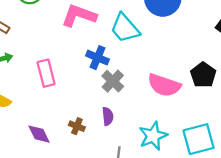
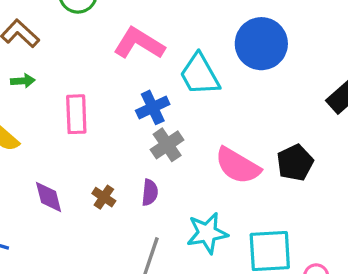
blue cross: (97, 58) -> (153, 107), turned 30

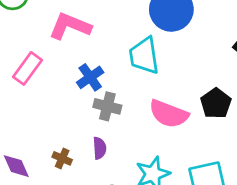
cyan trapezoid: (200, 74) -> (144, 56), moved, turned 30
pink rectangle: (76, 114) -> (27, 68), moved, turned 48
gray cross: (167, 145) -> (107, 106), turned -32

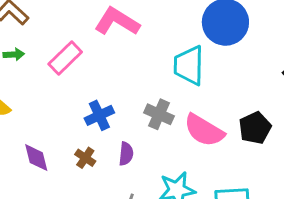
blue cross: (90, 77) -> (99, 115), moved
gray cross: (107, 106) -> (159, 114), moved

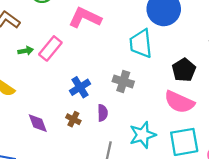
green arrow: (14, 54) -> (26, 51), moved
black pentagon: (255, 128) -> (184, 70), moved
pink semicircle: (204, 130) -> (179, 102), moved

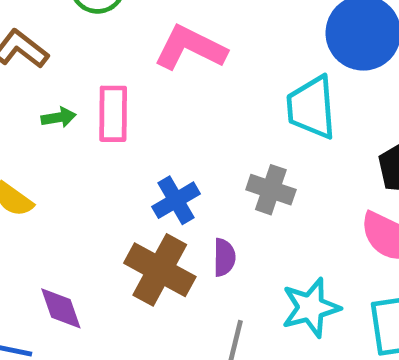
pink rectangle: (50, 48) -> (113, 114), turned -40
brown cross: (73, 119) -> (160, 270), size x2.0
purple diamond: (38, 123) -> (61, 308), moved

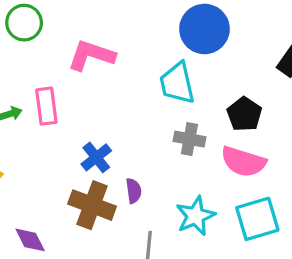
gray cross: (271, 190) -> (189, 139), moved

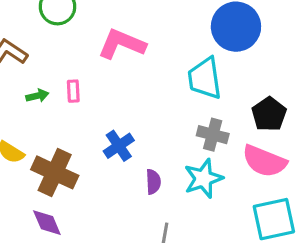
pink rectangle: (46, 106) -> (73, 91), size x0.6
brown cross: (92, 205) -> (55, 172), moved
cyan star: (196, 216) -> (203, 178), moved

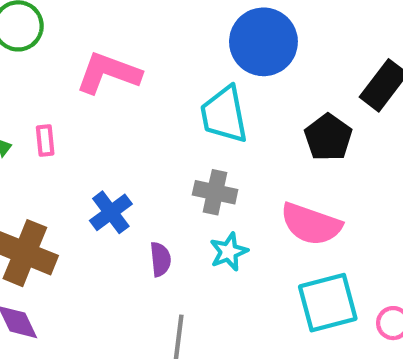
black pentagon: (269, 114) -> (328, 137), moved
gray cross: (213, 135) -> (215, 192), moved
cyan star: (203, 178) -> (229, 252), size x0.7

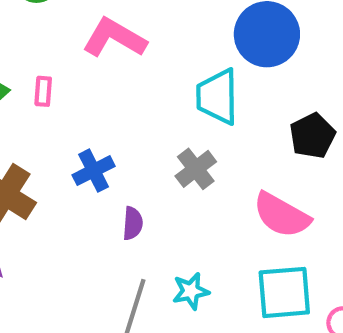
gray cross: (215, 192) -> (196, 169), turned 30
cyan star: (229, 252) -> (191, 291), moved

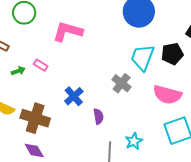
pink rectangle: (43, 91) -> (41, 65), turned -48
cyan trapezoid: (217, 97) -> (143, 57), moved, turned 36
black pentagon: (312, 136) -> (172, 54), turned 30

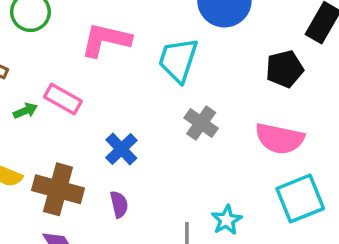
cyan trapezoid: (143, 57) -> (178, 60), moved
pink rectangle: (41, 65) -> (63, 99), size x1.5
purple semicircle: (98, 116) -> (119, 204), moved

